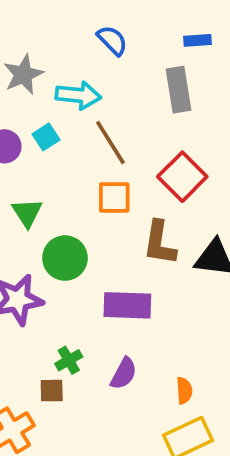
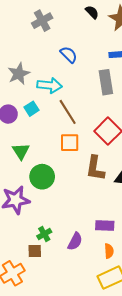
purple rectangle: (127, 305) -> (105, 226), moved, size x0.7

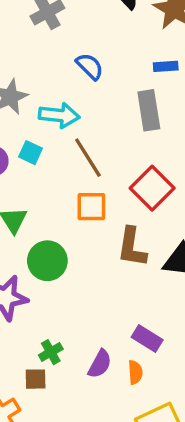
cyan square: (32, 109) -> (30, 153), turned -32
purple rectangle: (105, 226) -> (147, 338), turned 30
orange semicircle: (109, 251) -> (135, 372), moved

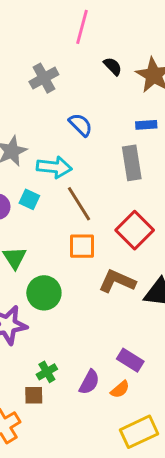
brown L-shape: (132, 247) -> (117, 281), turned 105
orange semicircle: (135, 372) -> (120, 389), turned 54

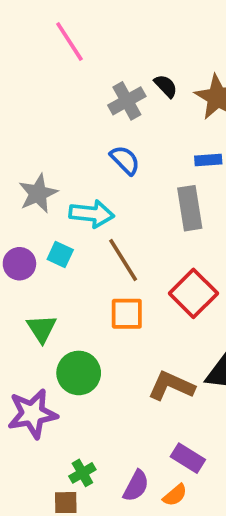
pink line: (82, 27) -> (69, 42), moved, turned -48
gray cross: (44, 78) -> (127, 101), moved
brown L-shape: (117, 281) -> (171, 386), moved

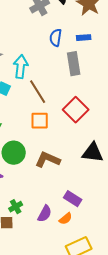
blue semicircle: (125, 160) -> (56, 38), moved, turned -126
cyan arrow: (92, 214) -> (21, 67), turned -90
brown L-shape: (171, 386) -> (48, 160), moved

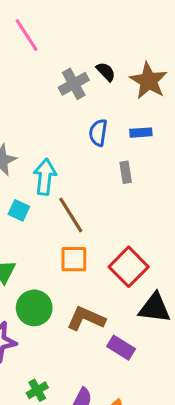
gray rectangle: (74, 64) -> (126, 172), size x0.6
red square: (76, 110) -> (129, 267), moved
purple rectangle: (73, 199) -> (121, 348), moved

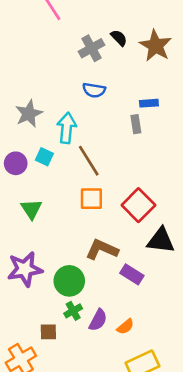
blue semicircle: (98, 133) -> (94, 90), moved, turned -90
blue rectangle: (141, 133) -> (149, 103), moved
green circle: (34, 308) -> (69, 281), moved
green cross: (37, 390) -> (73, 311), moved

